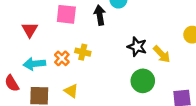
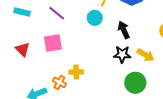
black arrow: (100, 15) -> (124, 30), moved
red triangle: (30, 30) -> (22, 49), moved

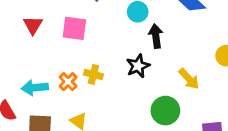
black arrow: (124, 30) -> (156, 36), moved
black star: (122, 54) -> (138, 66), moved, turned 30

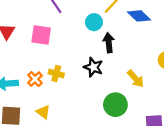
black star: (138, 66) -> (93, 67), turned -30

